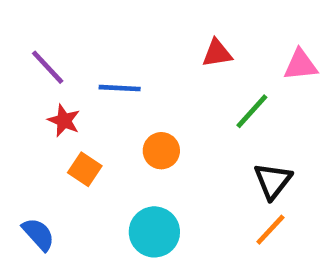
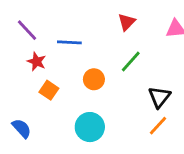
red triangle: (217, 53) -> (127, 22), turned -36
green line: (252, 111) -> (131, 62), moved

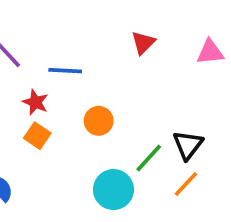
red star: (37, 62) -> (35, 102), moved
green line: (131, 62) -> (149, 158), moved
cyan circle: (90, 127) -> (113, 190), moved

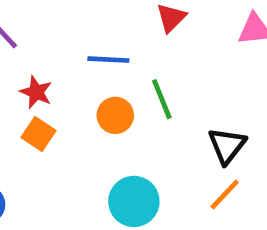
blue line: (65, 71) -> (108, 60), moved
green line: (149, 158) -> (162, 99), moved, turned -64

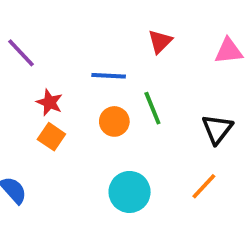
black triangle: (227, 146) -> (217, 129), moved

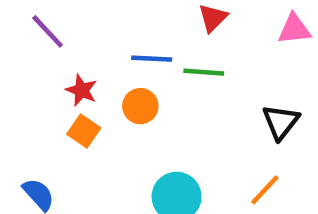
green line: (152, 108) -> (204, 72), moved, turned -64
orange circle: (114, 121) -> (140, 106), moved

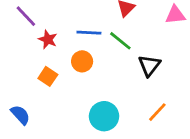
green line: (204, 72) -> (120, 41), turned 35
red star: (81, 90) -> (48, 39), moved
black triangle: (281, 122) -> (149, 65), moved

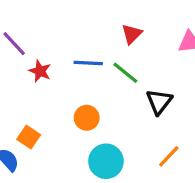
orange circle: (82, 61) -> (87, 118), moved
orange square: (48, 76) -> (29, 137), moved

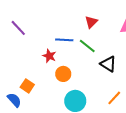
red star: (40, 71) -> (49, 56), moved
black triangle: (159, 102) -> (108, 64), turned -36

